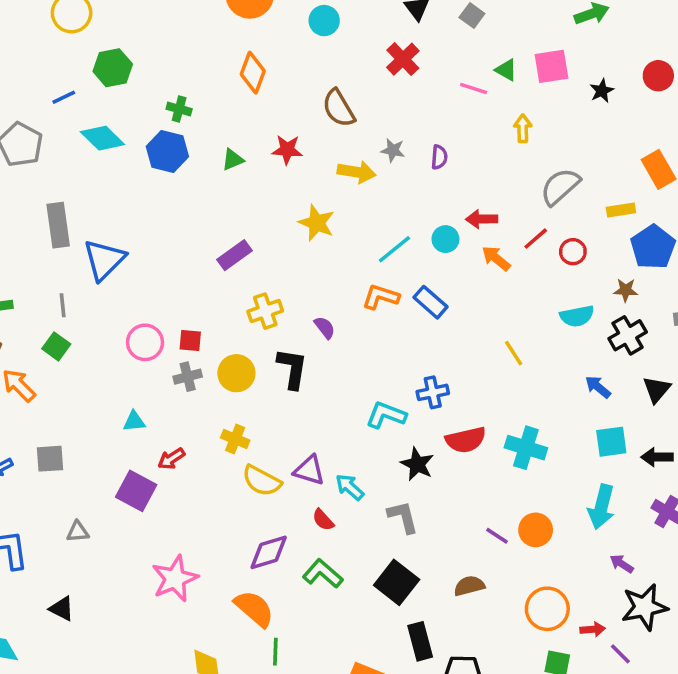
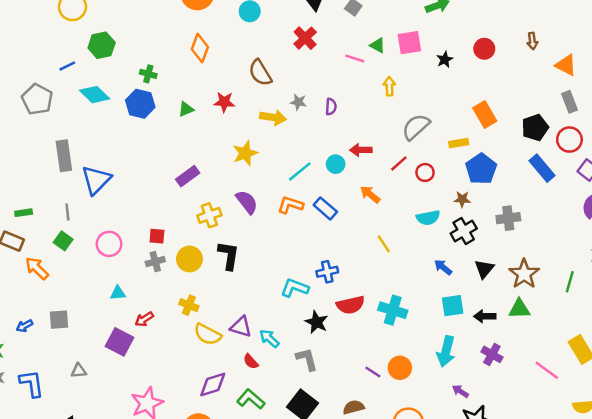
yellow star: (317, 223) -> (245, 153), turned 30
orange arrow: (496, 258) -> (370, 194), moved
purple semicircle: (325, 327) -> (247, 202), moved, size x1.5
pink circle: (145, 342) -> (109, 244), moved

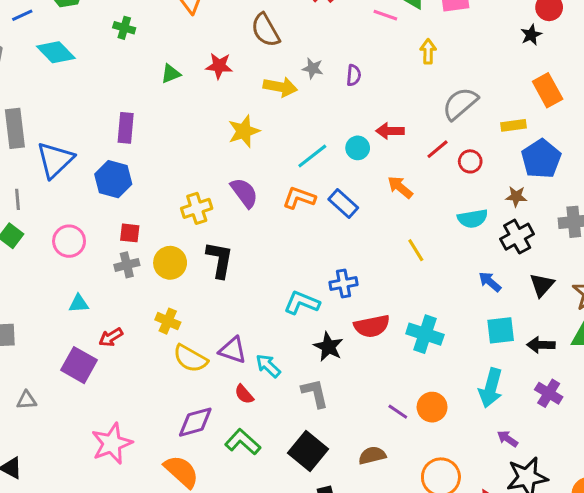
black star: (445, 60) -> (531, 35), moved
blue hexagon: (140, 104) -> (113, 179), moved
purple rectangle: (188, 176) -> (126, 128), moved, turned -50

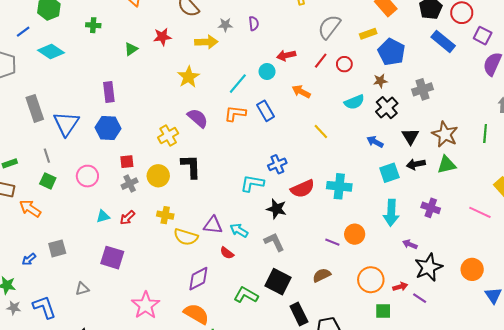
blue rectangle: (343, 203) -> (266, 111), turned 30
red arrow: (111, 337) -> (127, 218), moved
black arrow: (541, 345) -> (416, 164), moved
green L-shape: (243, 442) -> (246, 295), moved

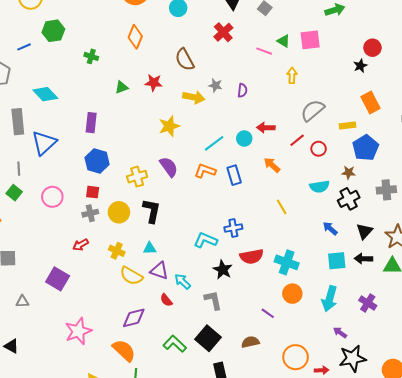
cyan diamond: (51, 52) -> (45, 94), moved
blue hexagon: (108, 128) -> (97, 161), moved
cyan triangle: (103, 216) -> (150, 248), moved
orange circle: (355, 234) -> (292, 294), moved

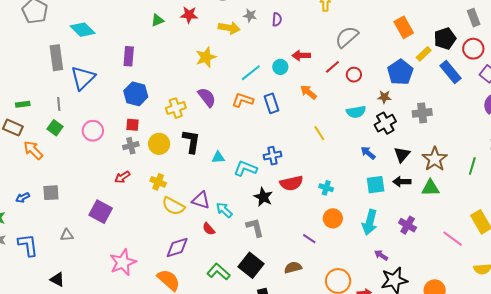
yellow rectangle: (348, 125) -> (424, 54), moved, turned -35
cyan triangle: (150, 248) -> (218, 157), moved
cyan cross: (287, 262) -> (326, 188), size x0.6

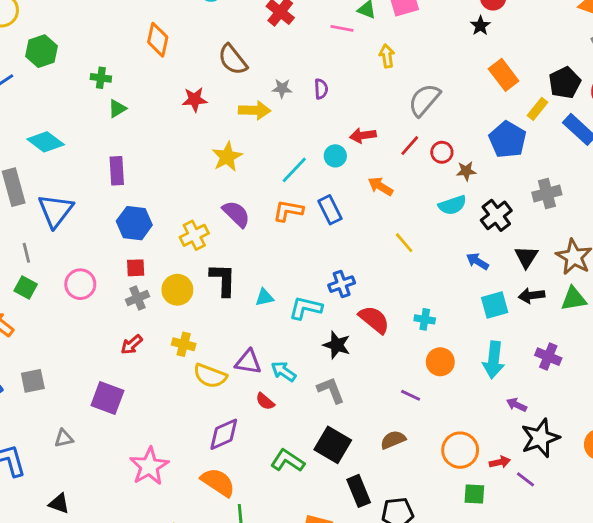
green triangle: (158, 20) -> (117, 109), moved
brown star: (384, 97) -> (466, 171), moved
red semicircle: (291, 183) -> (374, 320), turned -120

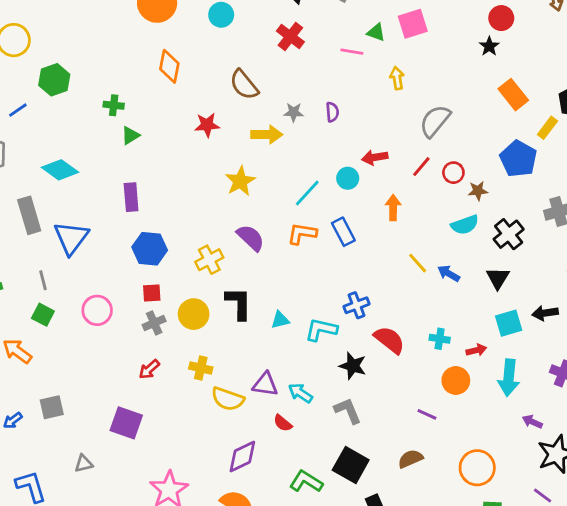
orange arrow: (380, 186) -> (393, 208), turned 60
black triangle: (526, 257) -> (498, 278), moved
blue arrow: (477, 261) -> (449, 273), moved
red arrow: (500, 462) -> (476, 350), moved

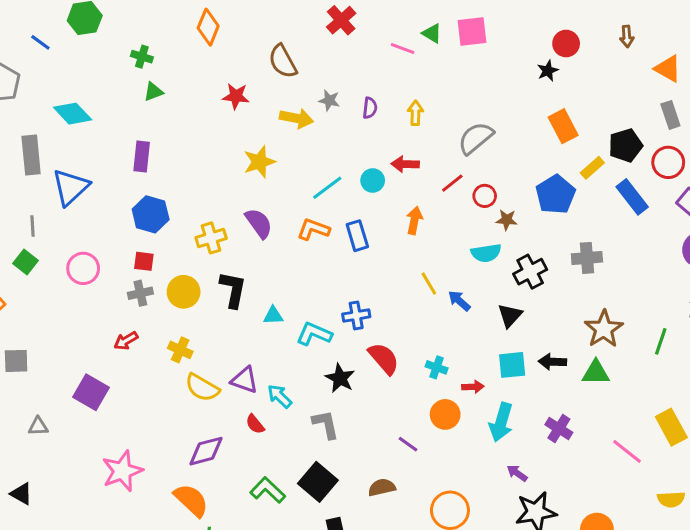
yellow arrow: (397, 78) -> (415, 113), moved
blue line: (18, 110) -> (40, 42), turned 60

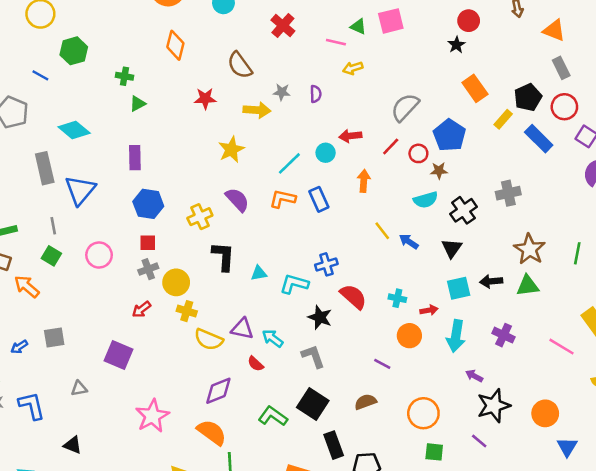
yellow arrow: (415, 113) -> (353, 68), moved, turned -102
blue pentagon: (556, 195) -> (449, 135), moved
yellow circle: (184, 292) -> (176, 282), moved

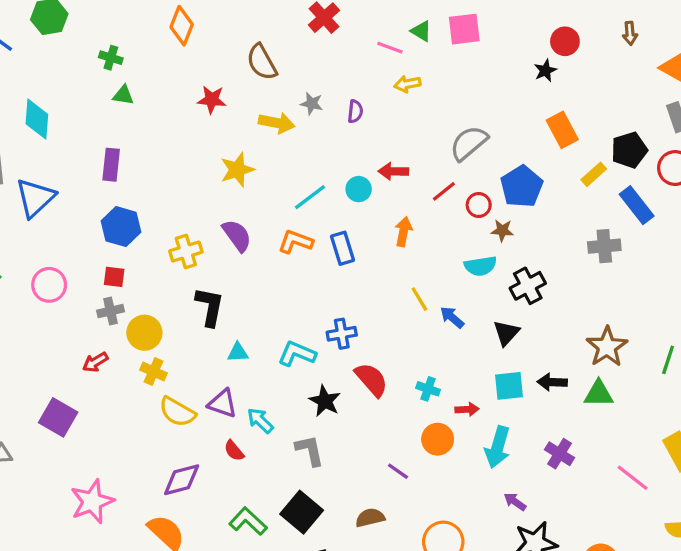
green triangle: (138, 104) -> (123, 95), turned 30
cyan diamond: (74, 130) -> (37, 119), turned 48
gray cross: (508, 193) -> (604, 246), moved
cyan triangle: (259, 273) -> (238, 352), moved

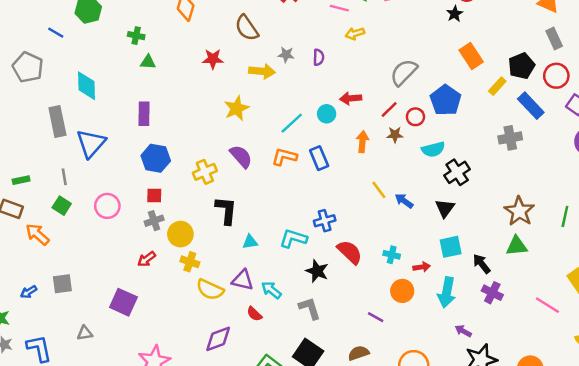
brown star: (502, 230) -> (395, 135), moved
cyan semicircle: (480, 266) -> (433, 149), moved
black arrow: (552, 382) -> (482, 264), moved, turned 55

